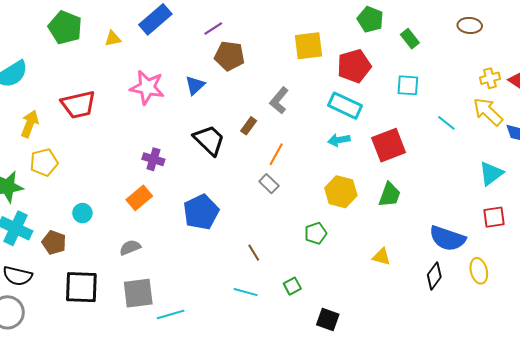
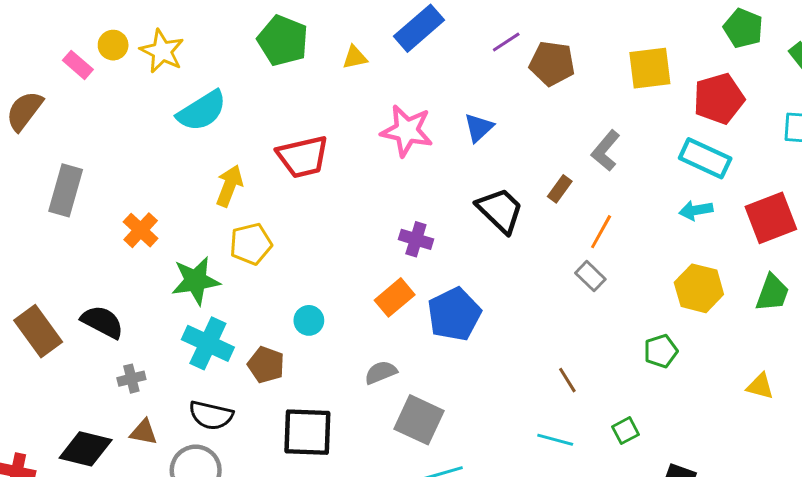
brown pentagon: (229, 56) -> (552, 63), moved
blue pentagon: (201, 212) -> (454, 314), moved
gray square: (138, 293) -> (419, 420), moved, turned 32

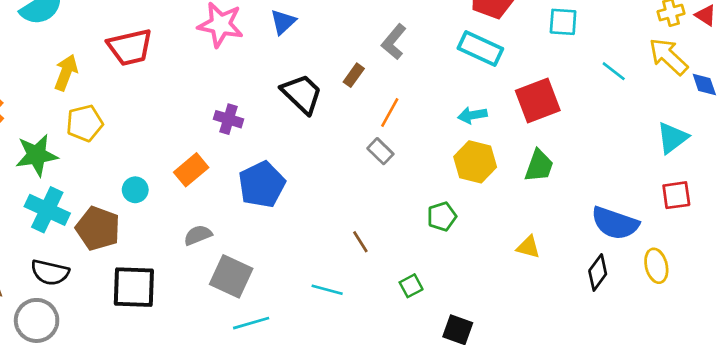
cyan arrow: (696, 210) -> (472, 115), moved
orange rectangle: (395, 297) -> (191, 170), moved
brown pentagon: (266, 365) -> (98, 228), size x1.4
cyan line: (555, 440) -> (327, 290), moved

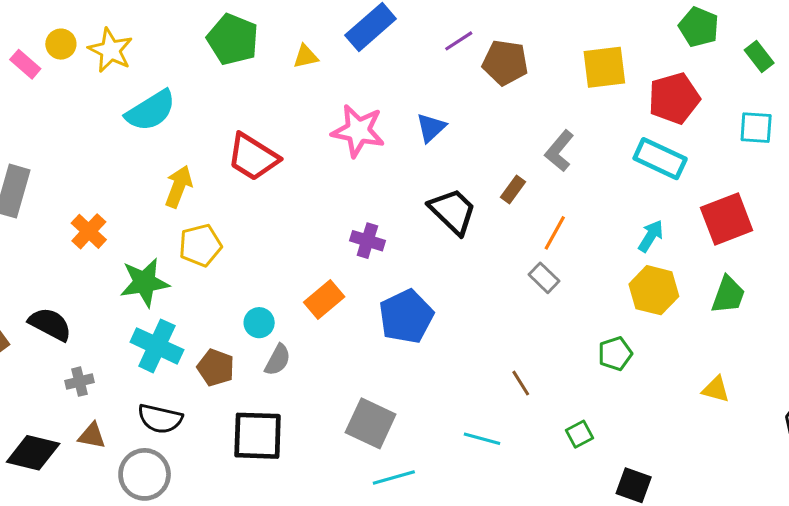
red trapezoid: (130, 47) -> (253, 157), turned 45
cyan arrow: (472, 115) -> (651, 236), turned 132
brown pentagon: (98, 228) -> (216, 368), size x0.7
gray semicircle: (198, 235) -> (278, 360), moved, turned 140

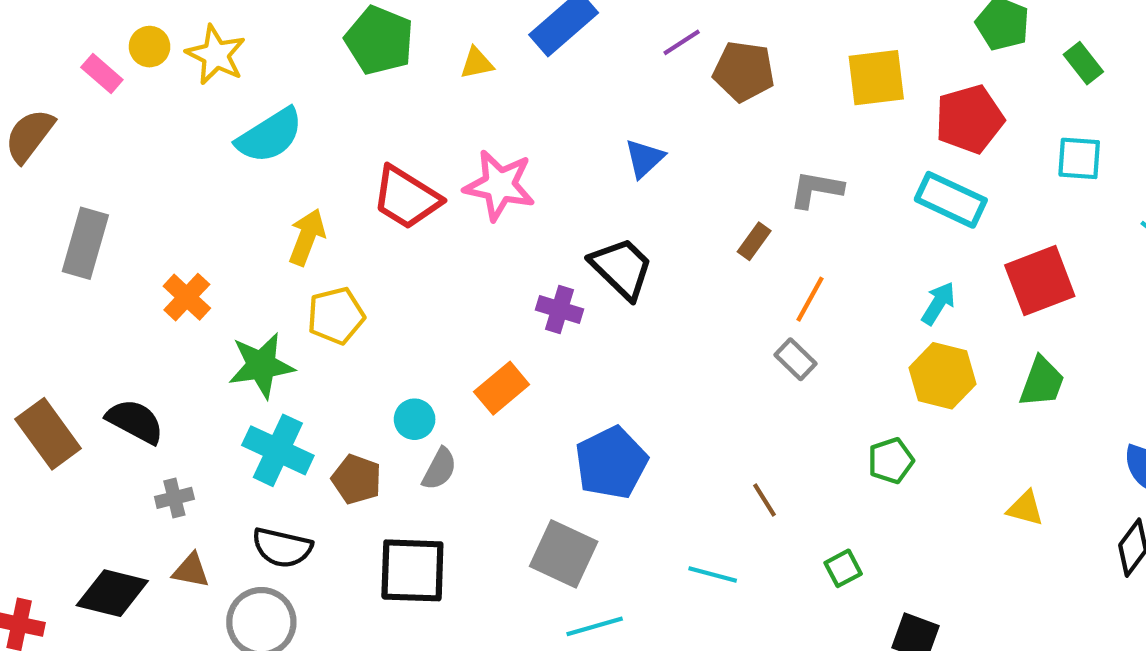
pink star: (358, 131) -> (499, 185), moved
gray L-shape: (559, 151) -> (816, 189), turned 60
black trapezoid: (453, 211) -> (622, 268), moved
blue pentagon: (406, 317) -> (611, 463), moved

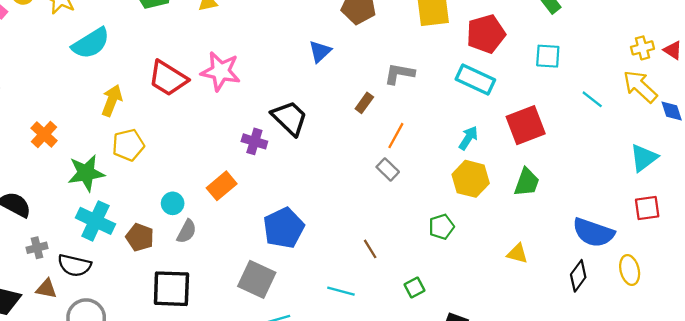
blue triangle: (644, 158) -> (320, 51), moved
black semicircle: (282, 548) -> (74, 265), moved

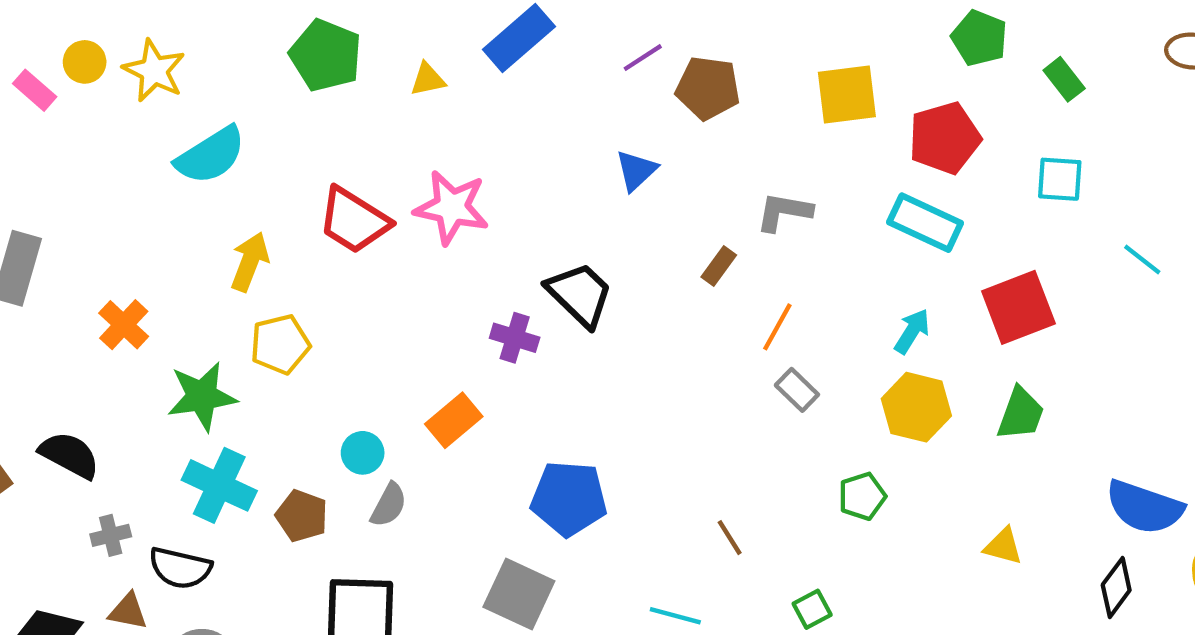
gray rectangle: (388, 169) -> (797, 390), moved
blue pentagon: (284, 228) -> (569, 498), turned 30

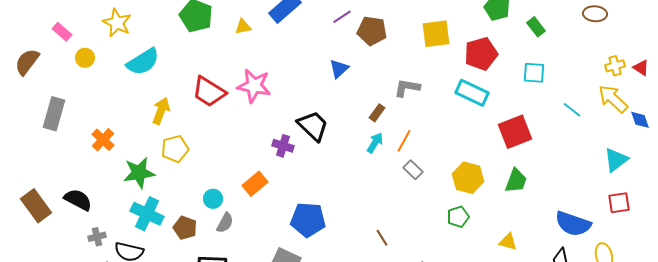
yellow circle: (85, 62) -> (85, 58), moved
cyan arrow: (912, 331) -> (375, 143), moved
green pentagon: (862, 496) -> (458, 217), moved

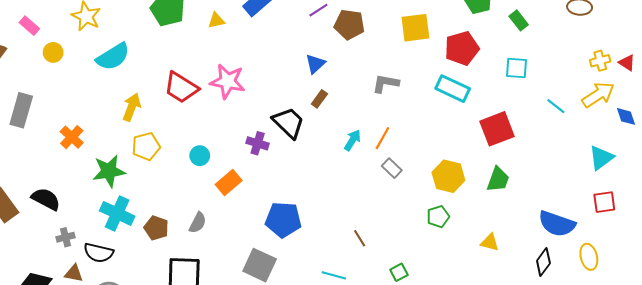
yellow arrow: (613, 99) -> (598, 95), turned 104
brown rectangle: (377, 113) -> (319, 99), moved
cyan circle: (213, 199) -> (200, 156), moved

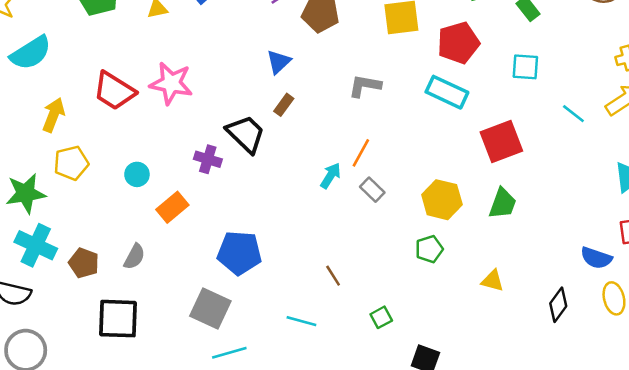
cyan arrow: (352, 140) -> (331, 176), moved
blue semicircle: (557, 224) -> (596, 258), moved, size x0.7

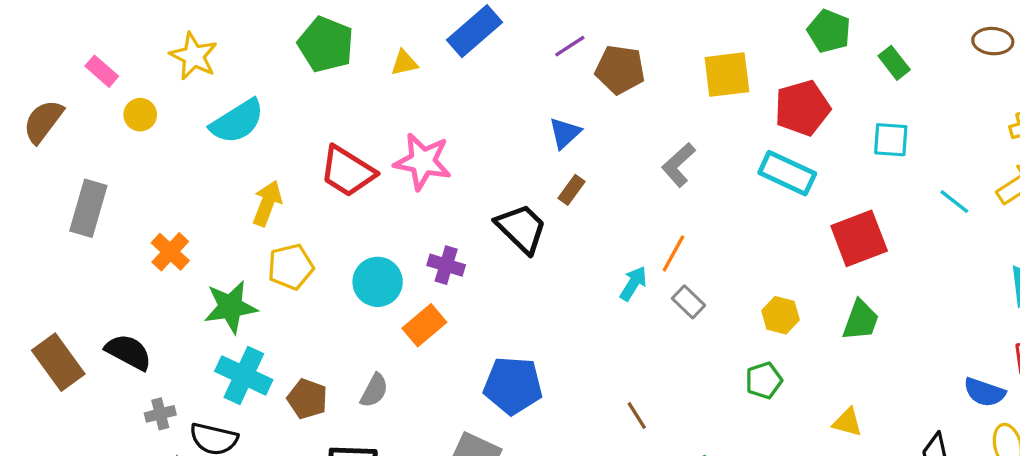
gray L-shape: (365, 86) -> (679, 165), turned -52
purple cross: (208, 159) -> (446, 265), moved
cyan circle: (137, 174) -> (378, 282), size x1.5
yellow hexagon: (442, 200) -> (780, 315), size x0.7

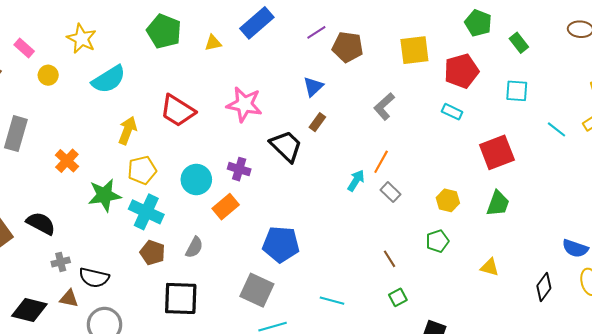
pink star: (423, 161) -> (244, 104), moved
cyan rectangle: (787, 173) -> (452, 112), size x0.6
cyan cross: (244, 375) -> (146, 212), moved
brown line: (637, 416) -> (389, 259), moved

